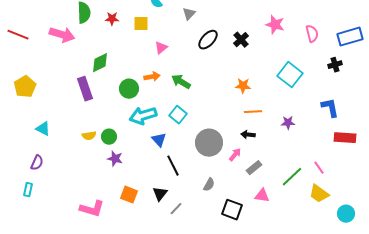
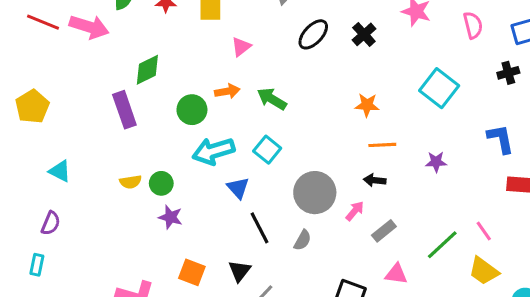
red line: (18, 35) -> (43, 22), moved
gray semicircle: (209, 185) -> (303, 240), moved

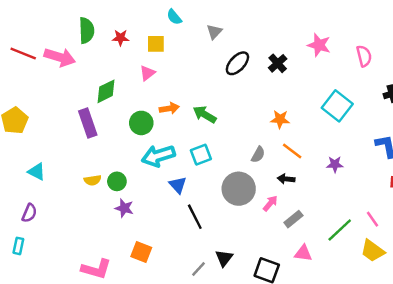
pink triangle: (241, 47) -> (147, 73), moved
orange line: (382, 145) -> (292, 151), turned 40
cyan square: (267, 150) -> (201, 155), turned 30
gray semicircle: (303, 240) -> (258, 155), moved
black triangle: (240, 271) -> (224, 258), moved

